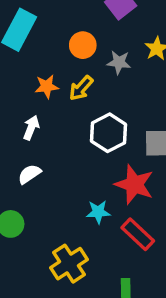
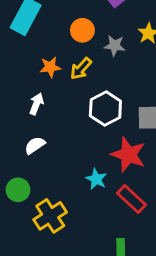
cyan star: (98, 212) -> (96, 179), turned 30
yellow cross: (69, 264) -> (50, 216), moved

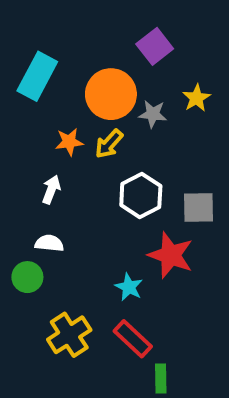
orange circle: (82, 30) -> (111, 94), size x1.6
white semicircle: (35, 145) -> (49, 243), turned 40
green circle: (18, 190) -> (27, 277), moved
red rectangle: (131, 199) -> (133, 339), moved

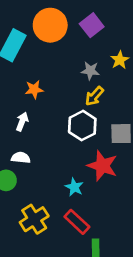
orange circle: (111, 94) -> (50, 25), moved
yellow arrow: (109, 144) -> (94, 96), moved

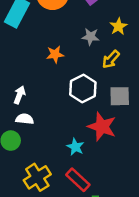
orange star: (34, 89) -> (55, 54), moved
yellow arrow: (94, 96) -> (111, 59), moved
white arrow: (22, 122) -> (20, 95), moved

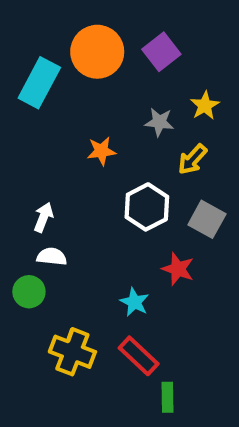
gray square: (120, 96) -> (207, 219), turned 30
red star: (102, 127) -> (178, 269), size x0.7
yellow cross: (37, 177) -> (72, 352), turned -36

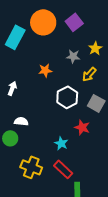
white arrow: (43, 217) -> (12, 88), moved

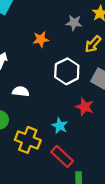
white semicircle: (21, 121) -> (21, 91), moved
yellow cross: (31, 167) -> (28, 140), moved

